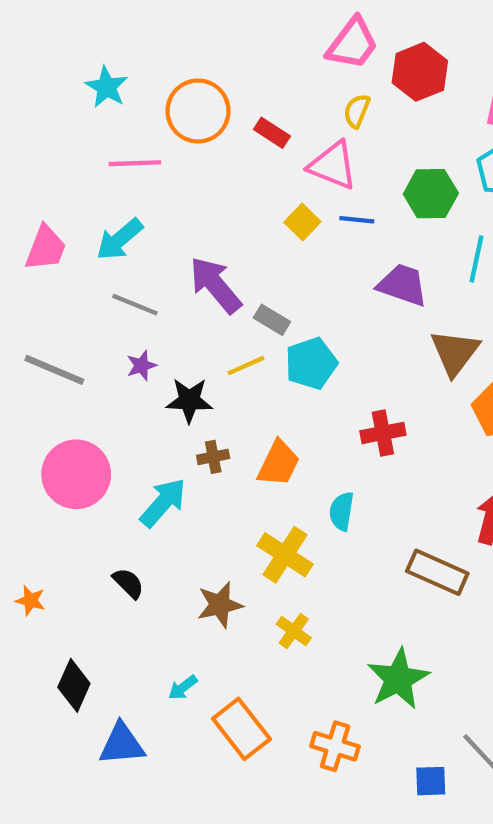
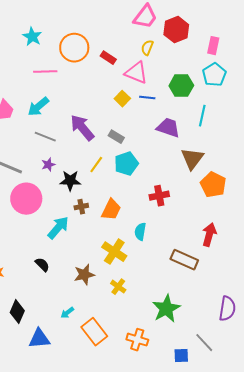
gray rectangle: (272, 320) -> (116, 137), moved
yellow line: (246, 366) -> (96, 165), turned -30
pink circle: (76, 474) -> (26, 199), moved

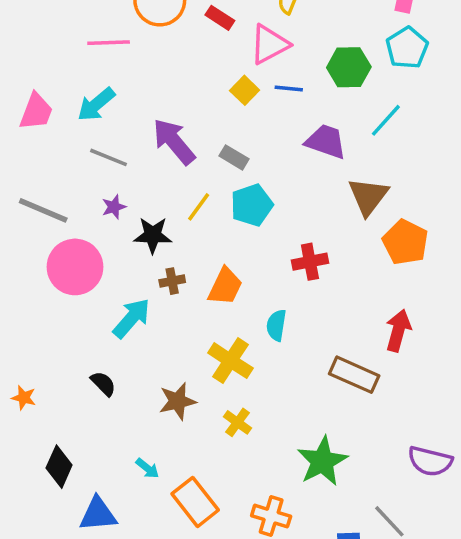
pink triangle: (136, 73) -> (269, 44), turned -50
cyan line: (202, 116) -> (386, 120), turned 30
purple semicircle: (227, 309) -> (430, 461), turned 95
cyan arrow: (67, 313) -> (147, 468), turned -104

